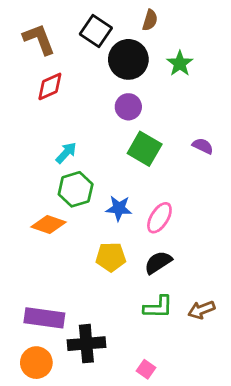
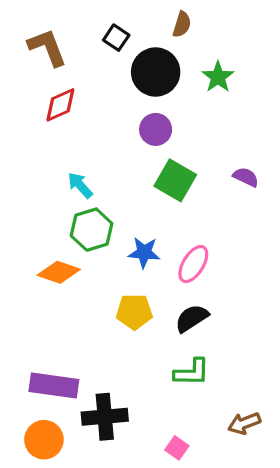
black square: (96, 31) -> (116, 38), size x0.7
cyan arrow: (66, 153) -> (80, 185), turned -85
brown arrow: (201, 310) -> (244, 423), moved

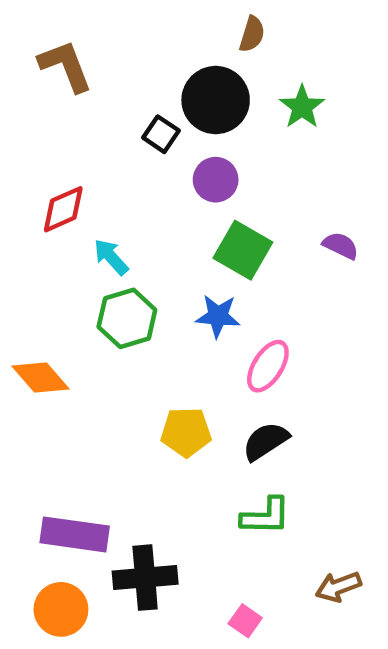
black square: (116, 38) -> (161, 134), moved
red diamond: (60, 105) -> (63, 209), moved
blue star: (144, 253) -> (218, 316), moved
orange diamond: (59, 272) -> (41, 377), moved, turned 30

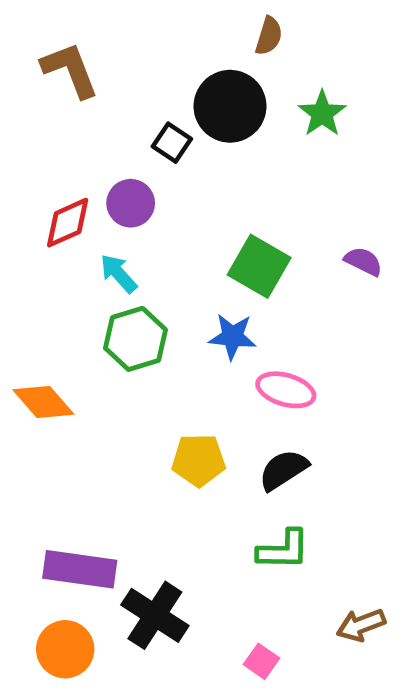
purple circle: (216, 180) -> (131, 203), moved
pink ellipse: (268, 366) -> (286, 390), turned 74
black cross: (145, 578) -> (155, 615), turned 38

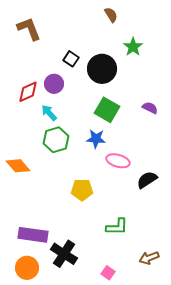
brown semicircle: (269, 36) -> (111, 15), turned -49
black circle: (230, 106) -> (102, 69), moved
black semicircle: (283, 470) -> (147, 180), moved

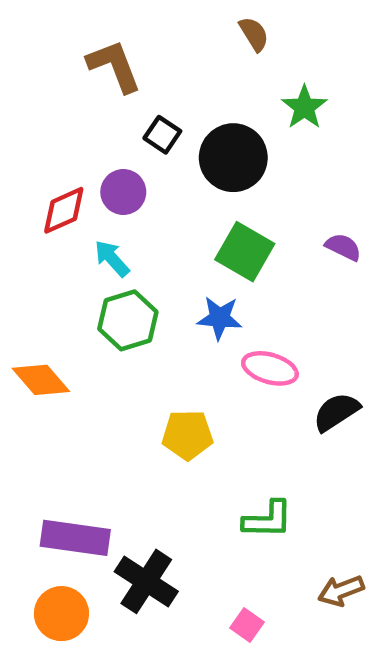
brown L-shape: (29, 29) -> (114, 66), moved

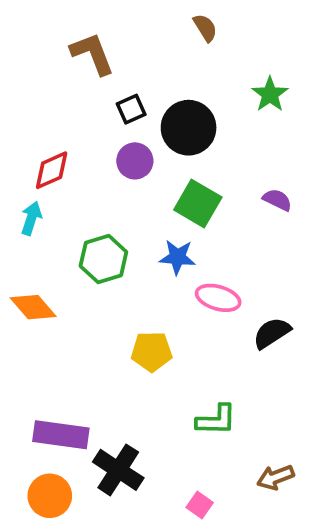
green star: (304, 107) -> (270, 94), moved
black square: (162, 135) -> (131, 109), turned 32
purple circle: (123, 192) -> (135, 161), moved
cyan arrow: (112, 258) -> (31, 218), moved, turned 60

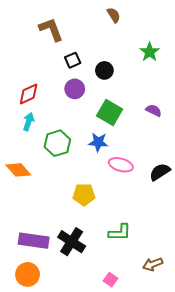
black circle: (189, 128) -> (104, 70), size x0.6
cyan arrow: (31, 218) -> (29, 122), moved
black semicircle: (272, 333) -> (160, 172), moved
black cross: (118, 470) -> (72, 242), moved

